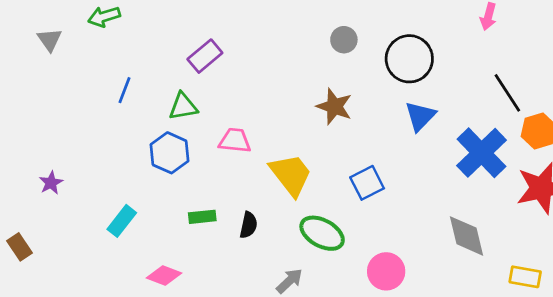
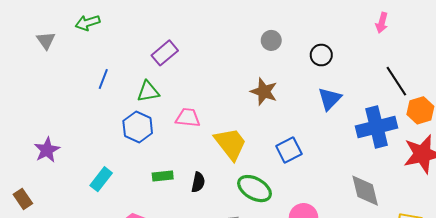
black circle: (409, 59) -> (321, 55), size x0.6
blue cross: (482, 153) -> (377, 127), turned 30
purple star: (51, 183) -> (47, 150), size x1.4

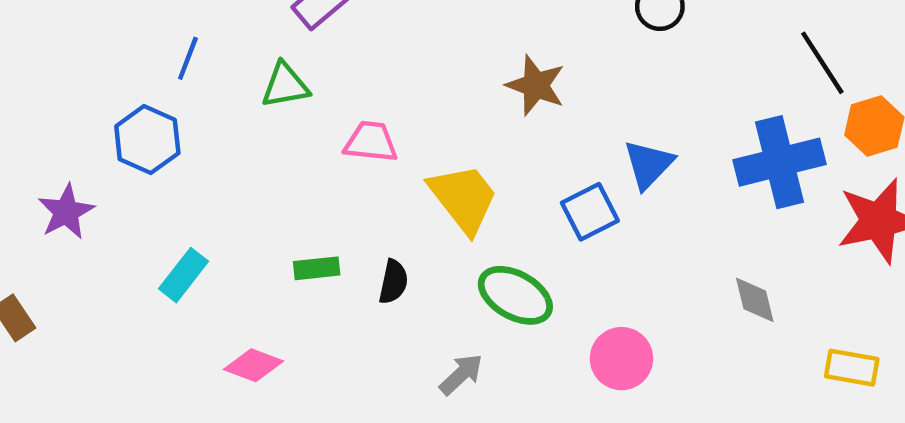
blue triangle: (330, 99) -> (649, 164), moved
blue hexagon: (138, 127) -> (147, 140), moved
gray diamond: (365, 191) -> (755, 300), size x0.7

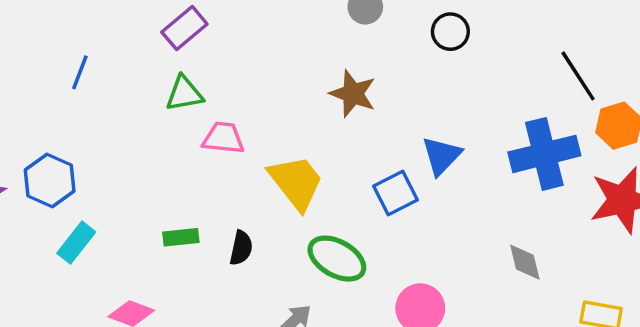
green triangle: (285, 85) -> (184, 94), moved
blue hexagon: (147, 140) -> (50, 181), moved

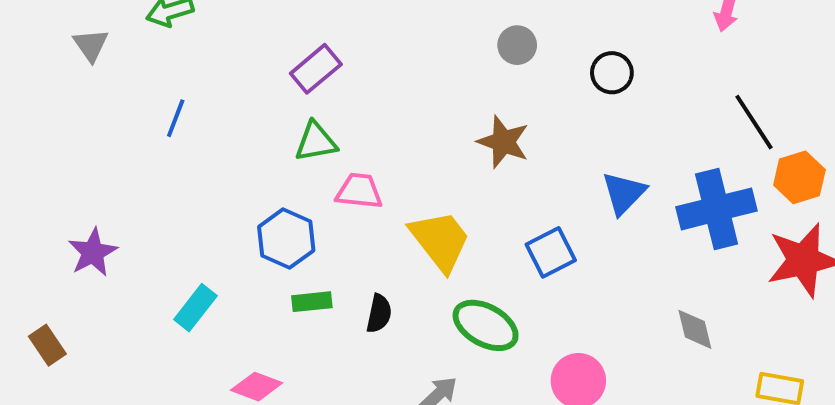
blue line: (80, 72) -> (176, 118), moved
blue triangle: (442, 156) -> (624, 193), moved
blue hexagon: (50, 181) -> (286, 239), moved

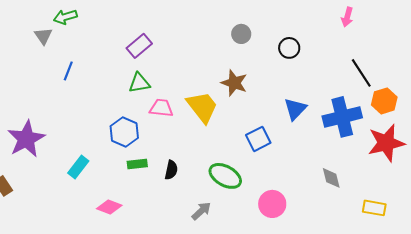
gray triangle: (91, 45) -> (43, 36), moved
yellow trapezoid: (440, 241) -> (202, 107), moved
purple star: (93, 252) -> (26, 139), size x1.5

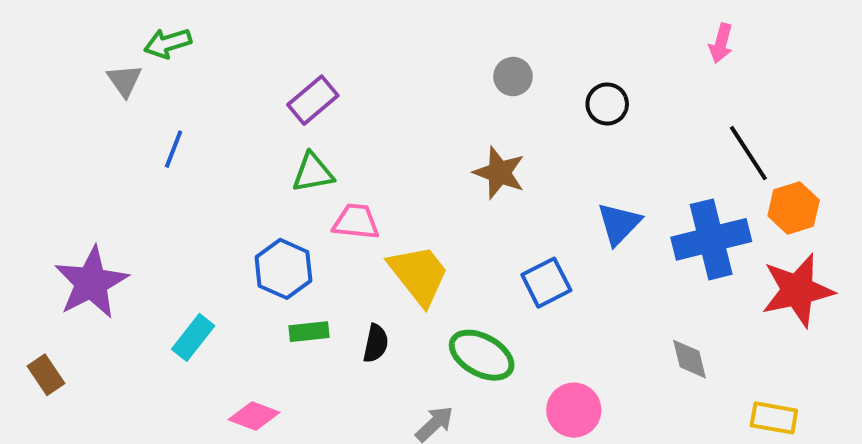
yellow trapezoid: (202, 107) -> (419, 275), moved

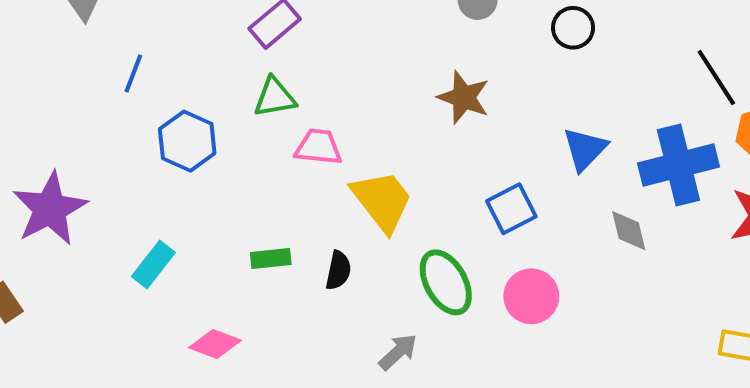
blue hexagon: (283, 269) -> (187, 141), moved
green ellipse: (482, 355) -> (446, 282), turned 32
gray diamond: (690, 359) -> (629, 231), moved
pink circle: (574, 410) -> (531, 296), moved

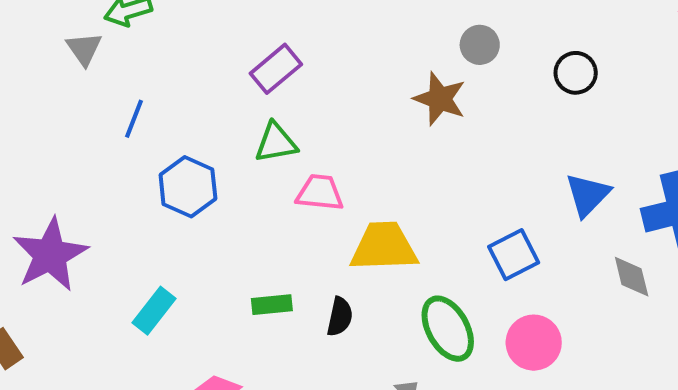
brown star: (464, 97) -> (440, 99), moved
yellow trapezoid: (382, 201) -> (384, 247), turned -54

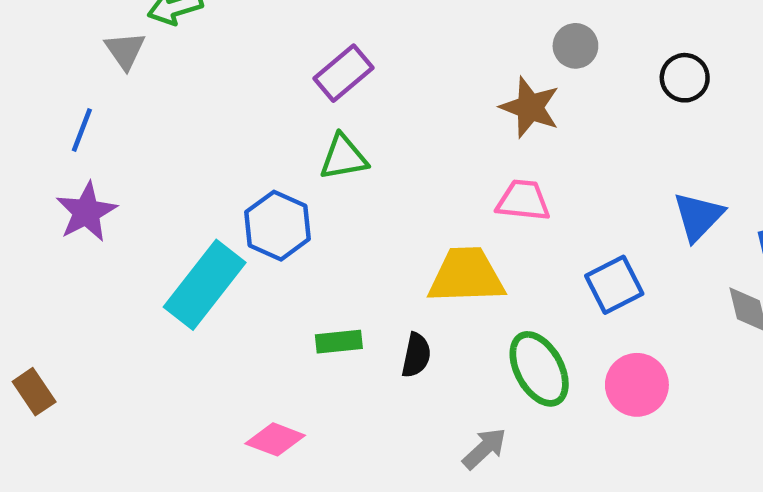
blue line: (134, 119) -> (82, 130), moved
blue hexagon: (188, 187) -> (277, 226), moved
pink trapezoid: (320, 193) -> (523, 201), moved
purple star: (50, 255) -> (86, 212), moved, size x0.7
cyan rectangle: (154, 311) -> (205, 285), moved, size x1.6

